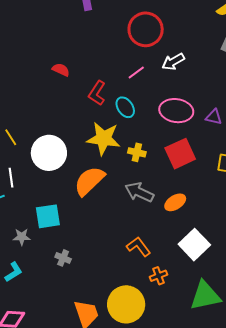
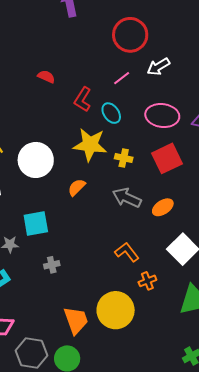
orange semicircle: (89, 181) -> (77, 187), size x0.6
gray cross: (63, 258) -> (52, 265), turned -35

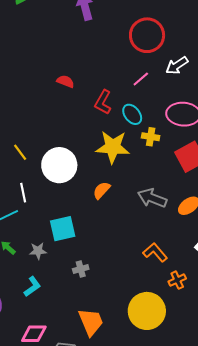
yellow cross: (124, 158) -> (151, 137), moved
orange trapezoid: (76, 320) -> (91, 322), moved

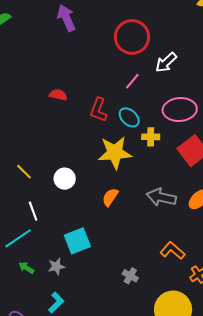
white circle: (59, 165) -> (65, 179), size x0.6
gray cross: (81, 269) -> (130, 276), moved, turned -35

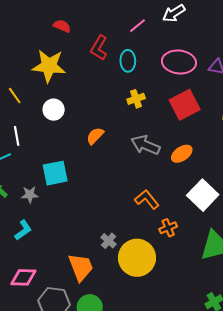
cyan ellipse: (129, 117) -> (128, 61), turned 35
yellow cross: (151, 137) -> (136, 99), moved, turned -30
yellow star: (115, 153) -> (49, 66), moved
gray cross: (130, 276) -> (109, 241), moved

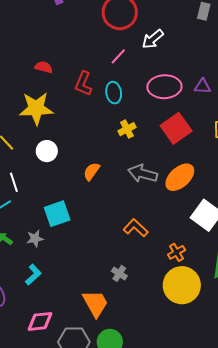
orange ellipse: (182, 154) -> (180, 177), size x1.4
orange L-shape: (147, 199) -> (136, 228), moved
yellow circle: (137, 258) -> (182, 285), moved

